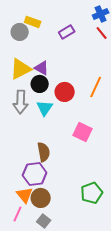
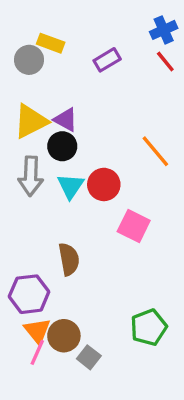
orange line: (96, 87) -> (155, 151), turned -65
red circle: (65, 92) -> (104, 184), moved
purple hexagon: (35, 174) -> (29, 294), moved
pink line: (18, 214) -> (37, 352), moved
gray square: (44, 221) -> (89, 357), moved

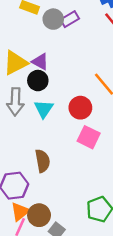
gray circle: (29, 60) -> (53, 19), moved
red circle: (104, 184) -> (80, 108), moved
orange triangle: (37, 331) -> (20, 212), turned 30

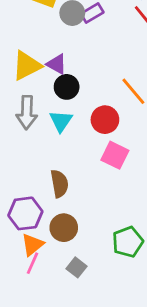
black circle: (38, 81) -> (67, 87), moved
brown circle: (39, 215) -> (64, 228), moved

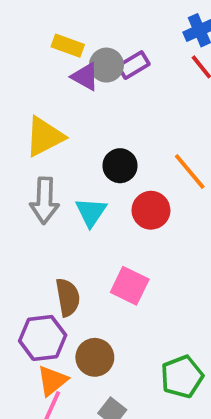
purple triangle: (57, 64) -> (85, 77), moved
black circle: (67, 87) -> (120, 166), moved
pink square: (115, 155) -> (130, 286), moved
brown semicircle: (59, 184) -> (68, 297), moved

